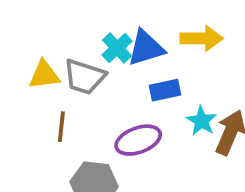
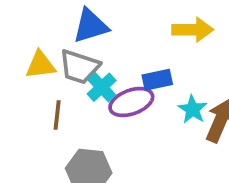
cyan cross: (117, 48) -> (102, 87), moved
blue triangle: (146, 48) -> (91, 26), moved
purple ellipse: (138, 140) -> (131, 102), moved

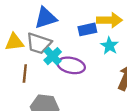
blue rectangle: (157, 80) -> (87, 29), moved
purple ellipse: (131, 102) -> (71, 65), turned 32
cyan star: (193, 109) -> (109, 46), moved

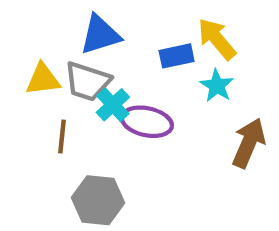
yellow arrow: (109, 20) -> (217, 39), turned -130

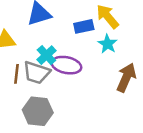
gray trapezoid: (87, 81) -> (36, 73), moved

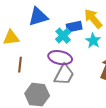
cyan cross: (46, 55) -> (63, 36), moved
gray trapezoid: (36, 73) -> (64, 75), moved, turned -80

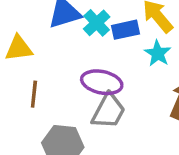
cyan cross: (63, 36) -> (97, 23), moved

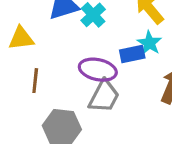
blue rectangle: (125, 30) -> (132, 54), moved

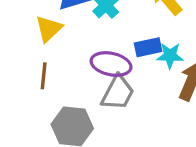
yellow triangle: (21, 38) -> (49, 29), moved, turned -36
cyan star: (149, 43) -> (170, 56), moved, turned -30

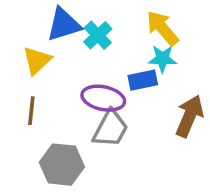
cyan star: (170, 56) -> (162, 59), moved

